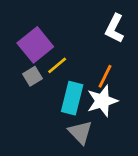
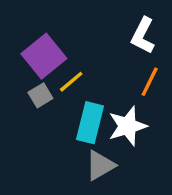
orange line: (105, 76) -> (150, 82), moved
gray triangle: (80, 132) -> (100, 165), turned 44

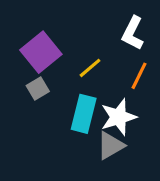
yellow line: (71, 82) -> (90, 68), moved
gray triangle: (100, 165) -> (111, 146), moved

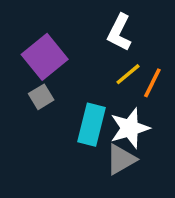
white L-shape: (133, 33) -> (119, 33), moved
yellow line: (90, 68) -> (128, 74), moved

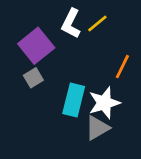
white L-shape: (119, 33) -> (71, 23), moved
yellow line: (128, 74) -> (97, 23), moved

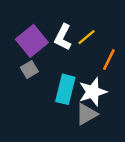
white L-shape: (71, 23) -> (63, 37), moved
yellow line: (97, 23) -> (86, 37), moved

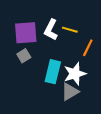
yellow line: (86, 37) -> (70, 30), turned 56
purple square: (32, 41) -> (26, 33), turned 35

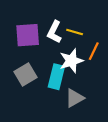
gray square: (24, 56) -> (26, 75), moved, size x1.5
white star: (75, 74) -> (71, 61), moved

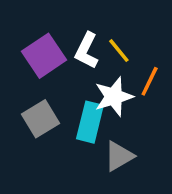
yellow line: (75, 32) -> (119, 51), turned 35
purple square: (28, 35) -> (44, 56), turned -30

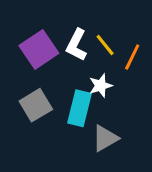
orange line: (150, 81) -> (132, 57), moved
white star: (114, 97) -> (101, 86), size x0.7

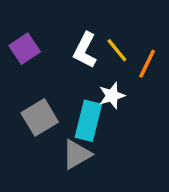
purple square: (39, 49) -> (25, 49), moved, size x0.7
gray triangle: (105, 138) -> (77, 154), moved

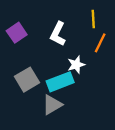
yellow line: (117, 50) -> (93, 19), moved, turned 36
cyan rectangle: (88, 121) -> (60, 82), turned 55

